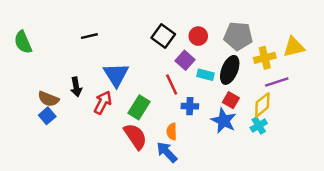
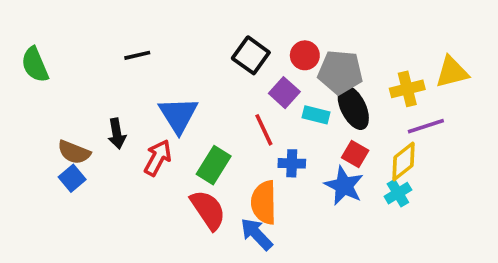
gray pentagon: (238, 36) -> (340, 72), moved
black ellipse: (230, 70) -> (353, 107), turned -48
orange semicircle: (172, 132) -> (264, 202), size x1.6

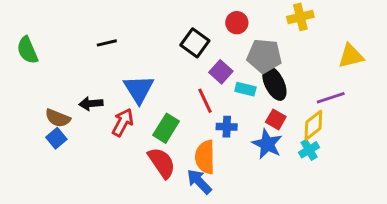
red circle: (305, 55) -> (237, 23), moved
yellow cross: (407, 89) -> (300, 17), moved
black arrow: (117, 134) -> (91, 104), turned 95

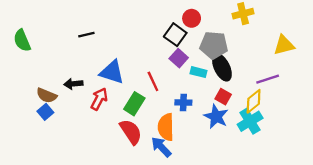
black square: (195, 43) -> (175, 35), moved
blue triangle: (139, 89) -> (112, 72), turned -40
red line: (205, 101) -> (153, 81), moved
cyan cross: (309, 150) -> (250, 121), size x1.5

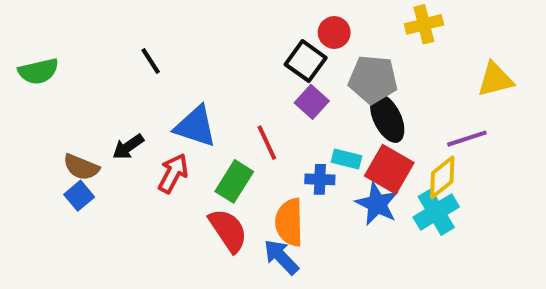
black line: (86, 35) -> (151, 61), turned 70
green semicircle: (22, 41) -> (38, 71), turned -80
cyan rectangle: (199, 72) -> (346, 159), moved
black arrow: (73, 84) -> (128, 147), turned -30
red square: (223, 97) -> (389, 169), size x1.6

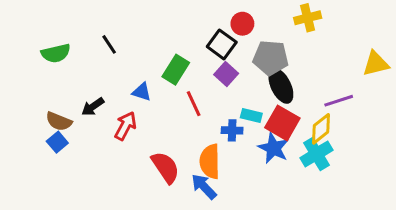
green semicircle: (38, 71) -> (56, 53), moved
yellow triangle: (495, 79) -> (376, 64), moved
blue triangle: (195, 126) -> (142, 92), size x0.6
green rectangle: (234, 181) -> (176, 70), moved

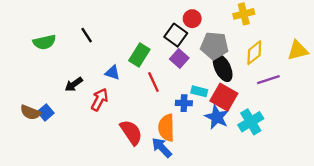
brown semicircle: (59, 121) -> (30, 112), moved
yellow diamond: (321, 129) -> (254, 53), moved

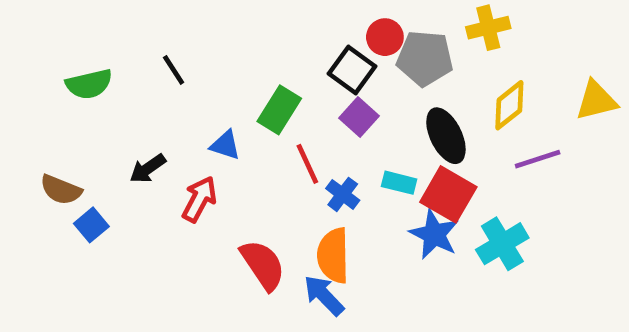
gray pentagon: (214, 46) -> (425, 58), moved
blue cross: (184, 103) -> (343, 194), moved, turned 35
brown semicircle: (30, 112) -> (61, 190), moved

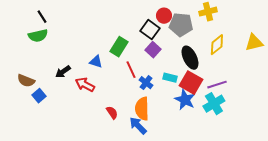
black line: (174, 70) -> (42, 17), moved
purple line: (538, 159) -> (217, 85), moved
red arrow: (199, 199) -> (85, 85), turned -90
red semicircle: (263, 265) -> (112, 113), size x0.6

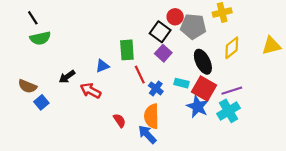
black line: (42, 17) -> (33, 18), moved
green rectangle: (119, 47) -> (127, 50), turned -36
blue triangle: (96, 62) -> (102, 66), turned -40

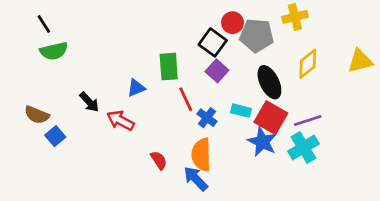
black arrow: (67, 77) -> (89, 102), turned -98

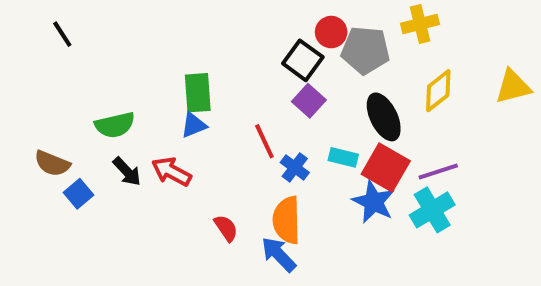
green semicircle: (54, 51) -> (115, 125), moved
green rectangle: (169, 67) -> (198, 93), moved
black arrow: (89, 102) -> (127, 172), moved

